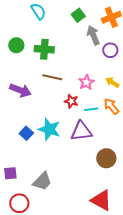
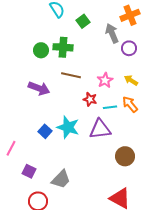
green square: (78, 15) -> (83, 21), moved
green circle: (16, 45) -> (41, 50), moved
purple square: (10, 173) -> (29, 171), turned 32

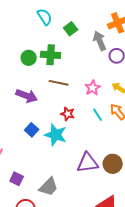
red star: (90, 99) -> (68, 114), moved
cyan line: (110, 107) -> (98, 115), turned 64
purple triangle: (100, 129) -> (88, 163), moved
blue square: (45, 131) -> (32, 130), moved

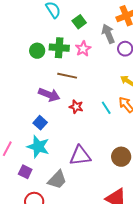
pink star: (93, 88) -> (83, 49), moved
purple arrow: (27, 96) -> (49, 95), moved
cyan star: (56, 135) -> (38, 147), moved
purple triangle: (88, 163) -> (80, 156), moved

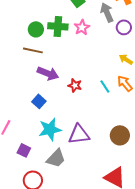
brown line: (67, 76) -> (33, 50), moved
cyan star: (38, 147) -> (50, 129), moved, turned -30

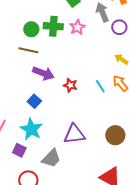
cyan star: (50, 129) -> (31, 129), moved, turned -30

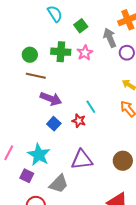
green circle: (31, 29) -> (30, 55), moved
red star: (70, 85) -> (79, 121), moved
cyan line: (100, 86) -> (91, 107), moved
blue square: (34, 101) -> (54, 124), moved

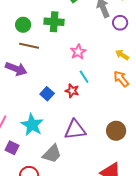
pink star: (85, 53) -> (78, 52), moved
purple arrow: (51, 99) -> (16, 69), moved
purple square: (27, 176) -> (12, 148), moved

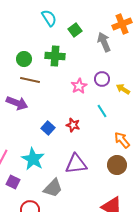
purple circle: (120, 23) -> (102, 79), moved
cyan line: (84, 77) -> (102, 111), moved
orange arrow: (121, 79) -> (122, 140), moved

